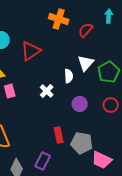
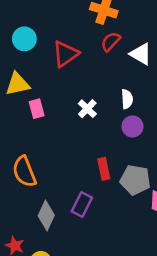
red semicircle: (86, 30) -> (111, 42), moved
white triangle: (86, 63) -> (141, 54), moved, turned -42
white semicircle: (69, 76) -> (127, 99), moved

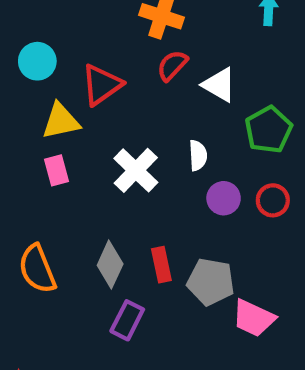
yellow triangle: (18, 84) -> (61, 121), moved
white cross: (87, 109) -> (136, 170), size x1.5
purple circle: (133, 126) -> (224, 198), moved
gray diamond: (46, 215) -> (110, 265), moved

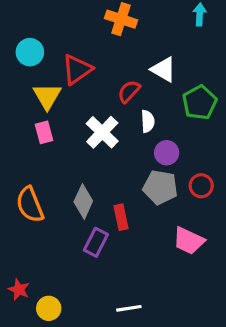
red semicircle: (172, 66) -> (129, 91), moved
yellow triangle: (61, 121) -> (47, 96), turned -48
red circle: (273, 200) -> (201, 186), moved
red rectangle: (161, 265) -> (121, 217), moved
gray pentagon: (211, 282) -> (160, 187), moved

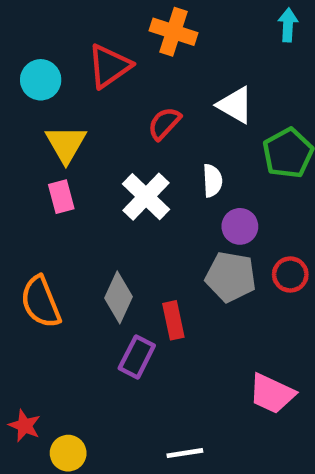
red triangle: (77, 69) -> (109, 66), moved
red semicircle: (129, 91) -> (164, 123), moved
pink trapezoid: (189, 241) -> (272, 394), moved

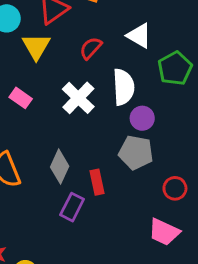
yellow triangle: (66, 144) -> (36, 47), moved
white semicircle: (212, 181) -> (124, 87), size x1.6
pink rectangle: (61, 197) -> (21, 98), turned -40
red circle: (290, 274) -> (175, 188), moved

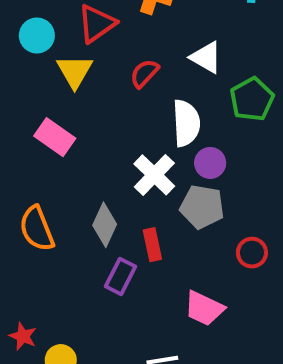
pink rectangle: (21, 98) -> (55, 137), size x1.4
white cross: (78, 98) -> (154, 175), moved
pink trapezoid: (164, 232) -> (204, 308), moved

